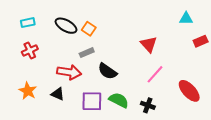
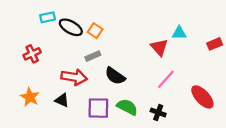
cyan triangle: (186, 18) -> (179, 33), moved
cyan rectangle: (28, 23) -> (48, 17), moved

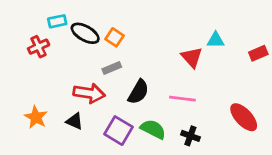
red cross: (32, 54) -> (39, 47), moved
black semicircle: (115, 76) -> (138, 92), turned -95
pink line: (166, 79) -> (182, 99), moved, turned 55
purple square: (98, 108) -> (118, 131), turned 30

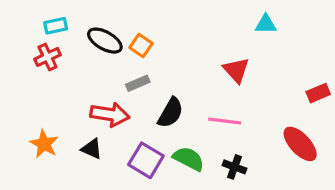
cyan rectangle: (57, 21) -> (56, 26), moved
cyan triangle: (216, 40) -> (266, 24), moved
red rectangle: (258, 53) -> (318, 93), moved

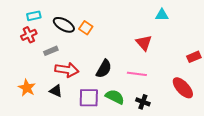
gray rectangle: (138, 83) -> (51, 51), moved
purple square: (146, 160) -> (89, 98), turned -30

